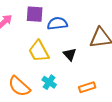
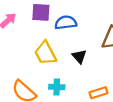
cyan cross: (49, 82) -> (57, 87), turned -32

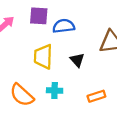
yellow trapezoid: (45, 53) -> (43, 57), turned 30

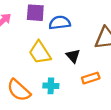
yellow trapezoid: (43, 57) -> (40, 53), turned -35
orange rectangle: (96, 96) -> (91, 78), moved

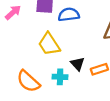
black triangle: (73, 56) -> (78, 64), moved

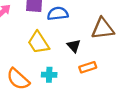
black triangle: (78, 64) -> (74, 46), moved

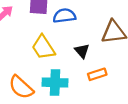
cyan cross: (49, 75) -> (55, 83), size x1.5

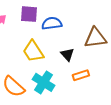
cyan cross: (55, 83) -> (44, 82), turned 30

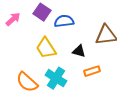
purple square: (29, 14) -> (42, 12), turned 30
black triangle: (67, 54) -> (79, 51), turned -32

